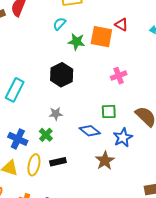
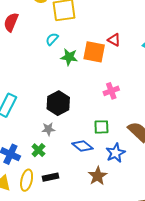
black hexagon: (62, 75) -> (58, 103), moved

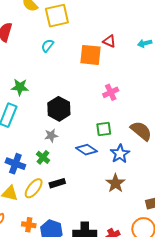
green star: (69, 57) -> (20, 87), moved
brown star: (98, 176) -> (115, 183), moved
yellow ellipse: (27, 180) -> (34, 188), turned 30

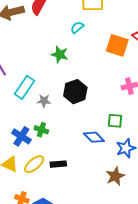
green star: (20, 87) -> (60, 54), moved
gray star: (51, 136) -> (44, 101), moved
green cross: (43, 157) -> (41, 130), moved, turned -32

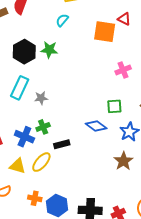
black hexagon: (75, 92) -> (24, 52), moved
green cross: (41, 130) -> (43, 127), turned -32
black rectangle: (58, 164) -> (62, 144), moved

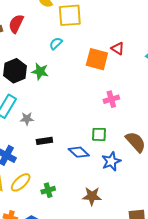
green cross: (43, 127) -> (48, 190), moved
black rectangle: (62, 144) -> (44, 141), moved
brown star: (123, 161) -> (92, 196), moved, turned 30

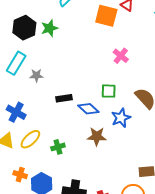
green star: (40, 71) -> (49, 28), turned -30
pink cross: (111, 99) -> (121, 56), turned -35
black rectangle: (44, 141) -> (64, 98), moved
brown star: (92, 196) -> (97, 136), moved

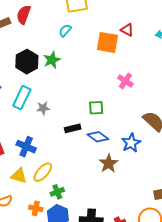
green square: (109, 91) -> (96, 108), moved
brown star: (97, 136) -> (109, 163), turned -30
green cross: (58, 147) -> (57, 192), moved

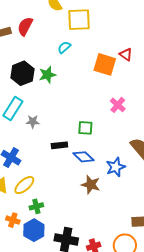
brown star: (109, 163) -> (91, 185), turned -30

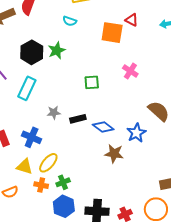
cyan semicircle: (64, 47) -> (70, 21), turned -112
gray star: (33, 122) -> (54, 113), moved
green square: (85, 128) -> (92, 82), moved
orange cross: (13, 220) -> (41, 185), moved

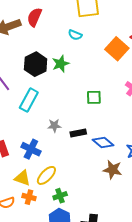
orange square: (112, 33) -> (117, 49), turned 30
orange cross: (41, 185) -> (29, 197), moved

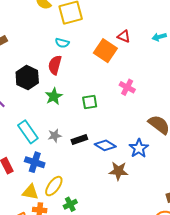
red semicircle: (34, 17) -> (55, 65), moved
green star: (61, 64) -> (54, 96), moved
cyan rectangle: (29, 100) -> (28, 132), moved, turned -55

